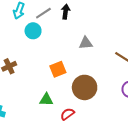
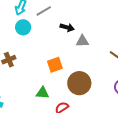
black arrow: (66, 12) -> (67, 27), moved, turned 96
cyan circle: (33, 31) -> (23, 27), moved

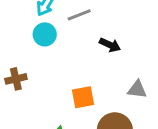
gray triangle: (82, 41) -> (137, 89), moved

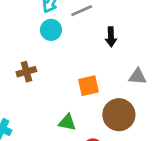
black arrow: (110, 45) -> (111, 37), turned 66

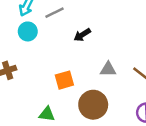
black arrow: (111, 37) -> (82, 35), turned 63

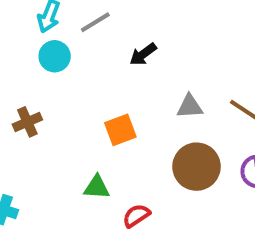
brown circle: (93, 105) -> (197, 167), moved

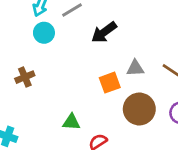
black arrow: (143, 54) -> (104, 32), size x1.4
orange square: (120, 130) -> (110, 83), moved

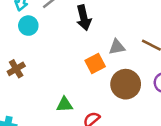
black arrow: (104, 32) -> (84, 18), turned -60

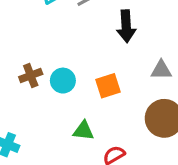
cyan circle: (28, 26) -> (63, 81), moved
orange square: (95, 63) -> (108, 86), moved

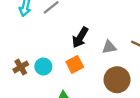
black arrow: (126, 26) -> (80, 37), moved, turned 45

